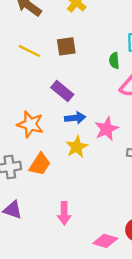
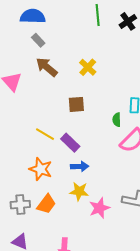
yellow line: (29, 51) -> (45, 134), moved
pink star: (107, 129) -> (99, 208), moved
yellow star: (77, 147) -> (79, 191), turned 30

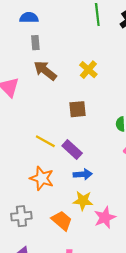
blue semicircle: (33, 16) -> (29, 18), size x0.7
gray rectangle: (38, 40) -> (35, 43), turned 40
orange trapezoid: (46, 204) -> (62, 221), moved, turned -85

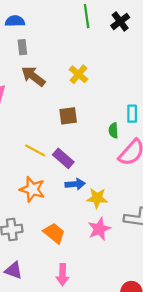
yellow star: (83, 201) -> (97, 198), moved

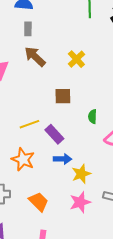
green semicircle: (113, 130) -> (93, 117), moved
yellow line: (35, 150) -> (29, 124), turned -54
yellow star: (97, 198) -> (81, 174), turned -30

